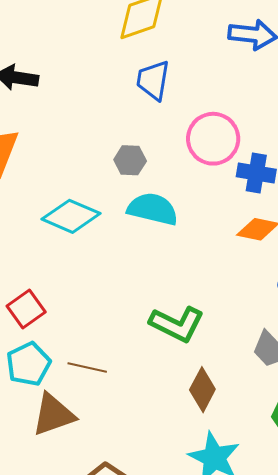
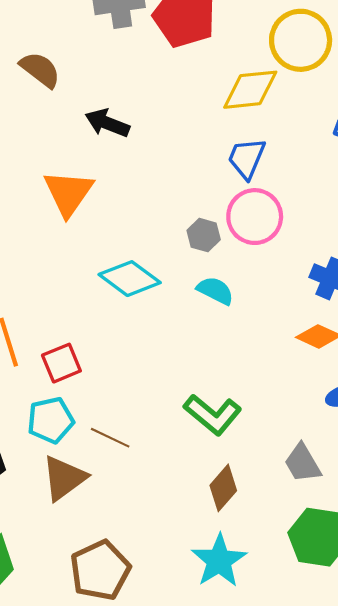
pink circle: (213, 139) -> (255, 217), moved
cyan semicircle: (153, 209) -> (215, 291), size x0.7
brown triangle: (53, 415) -> (64, 478), turned -30

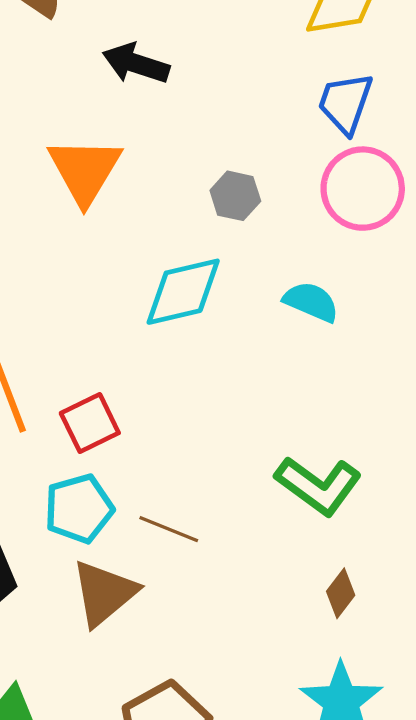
gray hexagon: (204, 235) -> (235, 196), moved
cyan diamond: (130, 279) -> (183, 292), turned -46
brown diamond: (223, 488) -> (341, 593), size x0.7

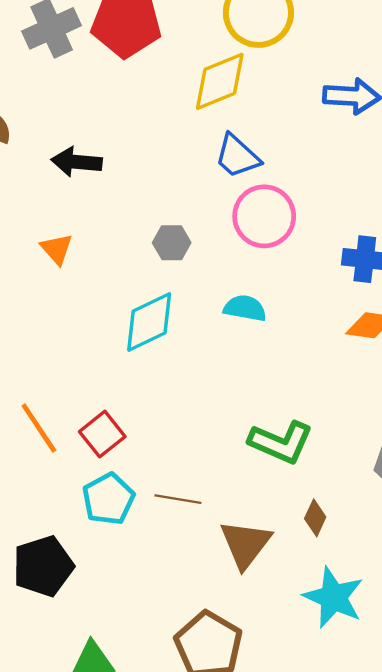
blue trapezoid: (345, 103) -> (237, 156), turned -54
orange triangle: (85, 170) -> (57, 249), size x0.6
brown triangle: (104, 593) -> (245, 544), moved

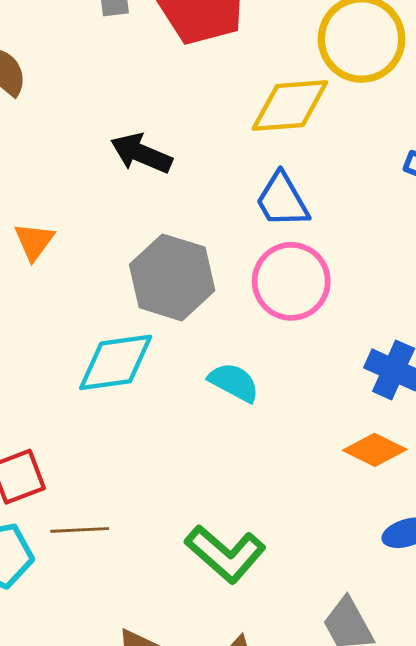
black arrow: (77, 162) -> (141, 153), moved
gray hexagon: (172, 243) -> (172, 277), size x1.8
brown line: (178, 499) -> (80, 530), moved, turned -30

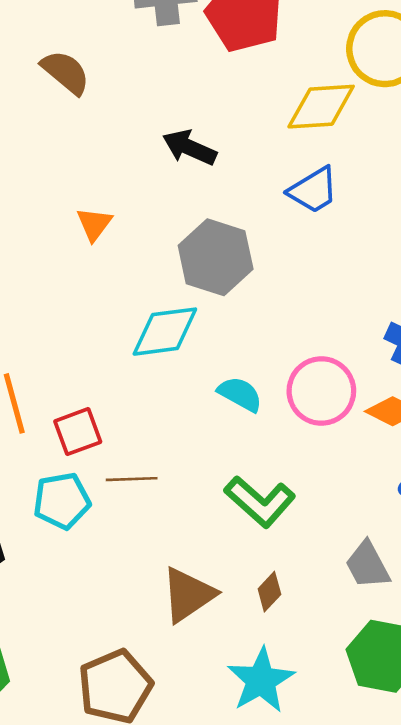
blue trapezoid: (282, 200) -> (313, 190), turned -92
pink circle: (291, 281) -> (321, 391), moved
cyan semicircle: (234, 382) -> (240, 394), moved

